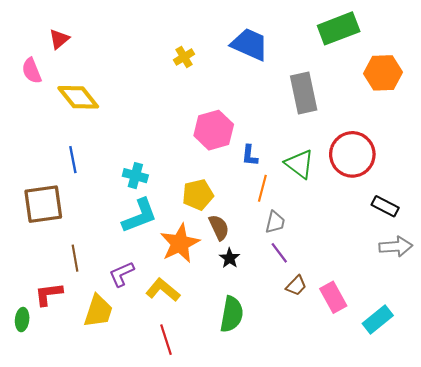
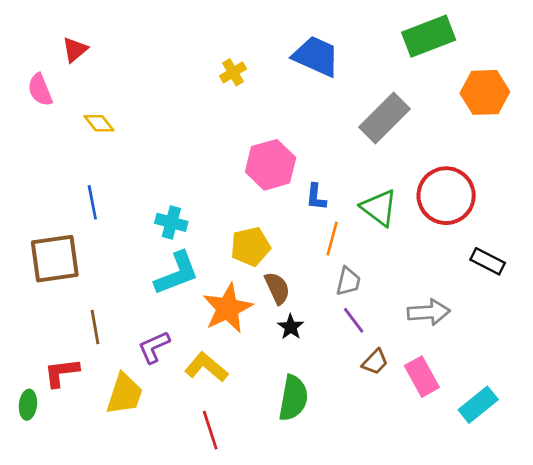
gray rectangle: (304, 93) -> (384, 118), turned 57
yellow diamond: (78, 97) -> (99, 123), size x0.6
gray arrow: (396, 246) -> (429, 312), moved

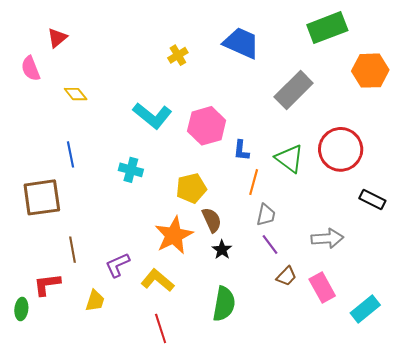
cyan L-shape: (177, 273) -> (152, 116), moved, turned 60
yellow trapezoid: (124, 394) -> (95, 301), size x0.7

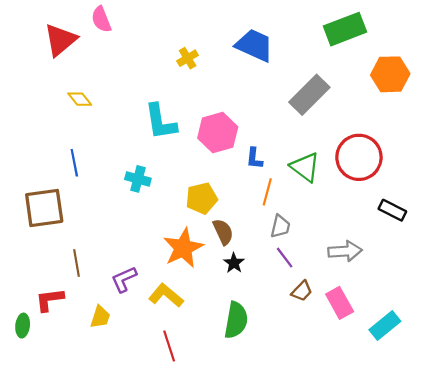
red triangle: (57, 38) -> (60, 40), size x1.6
pink semicircle: (31, 69) -> (101, 19), moved
cyan L-shape: (152, 116) -> (161, 122), turned 42

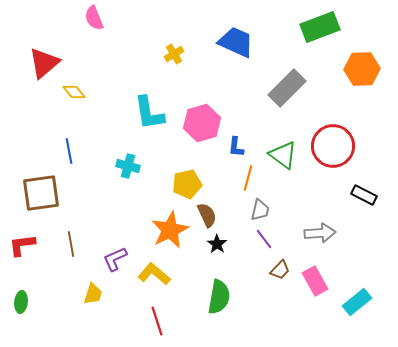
red triangle: (60, 40) -> (44, 63), moved
red L-shape: (50, 300) -> (22, 245), moved

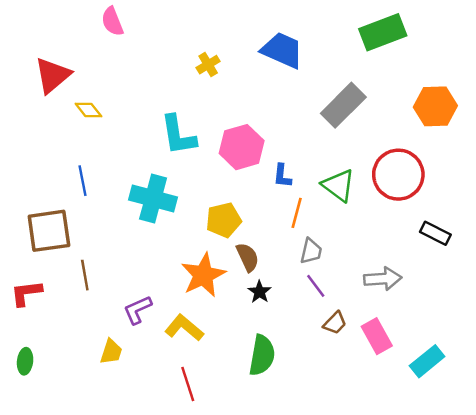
orange hexagon: (362, 69) -> (435, 106), moved
cyan cross: (128, 166) -> (153, 199), size x1.6
brown line: (71, 244) -> (85, 275), moved

